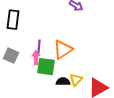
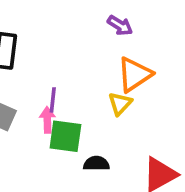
orange triangle: (63, 50) -> (135, 74), moved
yellow triangle: (76, 80) -> (120, 104), moved

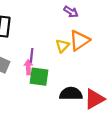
yellow triangle: (120, 104) -> (62, 46), moved
black semicircle: (96, 164) -> (71, 94), moved, size x1.5

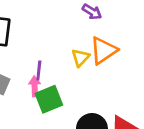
green square: (39, 77) -> (49, 99), turned -30

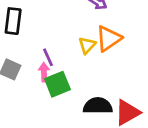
purple line: (39, 71) -> (48, 57), turned -30

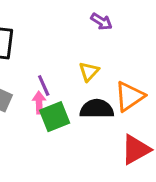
orange triangle: (109, 39) -> (130, 96), moved
black semicircle: (98, 106) -> (97, 109), moved

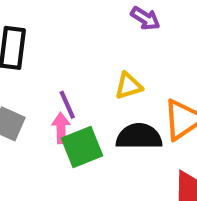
yellow triangle: (89, 71) -> (128, 86), turned 30

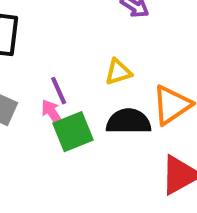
pink arrow: (61, 128) -> (52, 113), turned -32

